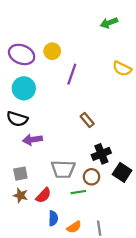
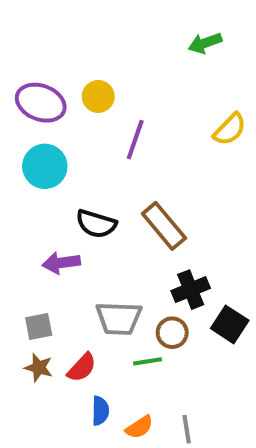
yellow semicircle: (122, 69) -> (230, 129), turned -72
black semicircle: (17, 119) -> (96, 224), moved
brown rectangle: (87, 120) -> (164, 226), size x1.6

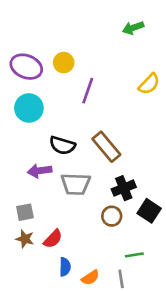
gray trapezoid: (119, 318) -> (76, 184), moved
green line: (148, 361) -> (134, 255), moved

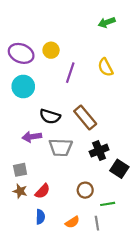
yellow semicircle: (149, 84) -> (105, 67), moved, turned 108
brown circle: (112, 216) -> (85, 190), moved
blue semicircle: (65, 267) -> (40, 217), moved

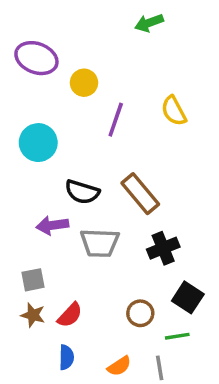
green arrow: (107, 22) -> (149, 23), moved
purple ellipse: (21, 53) -> (36, 58), moved
black square: (119, 169) -> (188, 297), moved

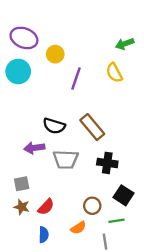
green arrow: (149, 23) -> (125, 44), moved
cyan circle: (38, 143) -> (18, 72), moved
black cross: (163, 248) -> (107, 163), turned 30
orange semicircle: (119, 366) -> (78, 228), moved

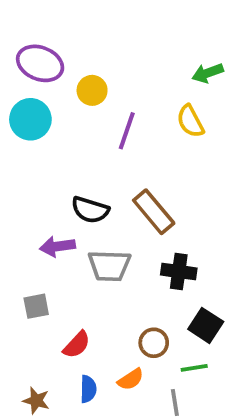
brown star: (22, 207) -> (36, 401), moved
blue semicircle: (44, 235) -> (88, 389), moved

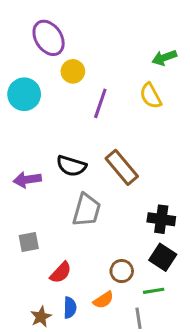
purple ellipse: (40, 63) -> (49, 38), moved, turned 36
purple arrow: (57, 246) -> (27, 180), moved
gray trapezoid: (109, 266) -> (87, 210), turned -76
black cross: (179, 271) -> (161, 219), moved
brown star: (36, 401) -> (41, 317), moved, turned 30

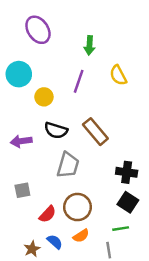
green arrow: (164, 58) -> (89, 45), moved, turned -66
yellow circle: (73, 71) -> (44, 97), moved
brown circle: (122, 271) -> (77, 207), moved, size x1.5
blue semicircle: (70, 308) -> (55, 242), turned -49

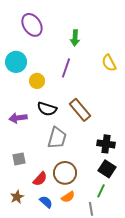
yellow semicircle: (118, 75) -> (109, 63), moved
green line: (121, 229) -> (101, 191), turned -56
brown star: (32, 249) -> (17, 197), moved

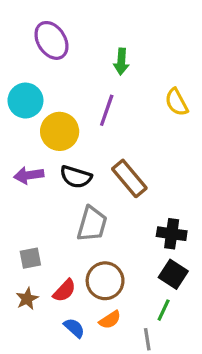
yellow circle: (37, 81) -> (60, 131), size x1.5
purple arrow: (18, 118) -> (29, 175), moved
brown star: (17, 197) -> (27, 299), moved

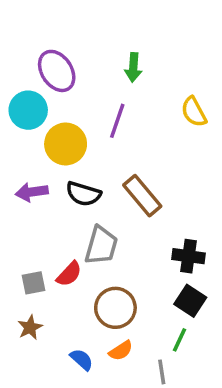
purple ellipse: (51, 40) -> (57, 71), moved
red semicircle: (64, 291) -> (69, 274), moved

